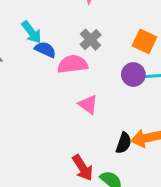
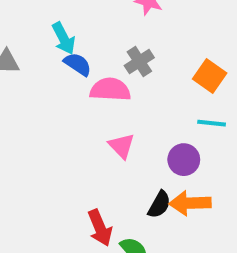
purple circle: (133, 75) -> (184, 160), moved

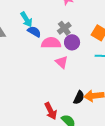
pink triangle: (122, 146) -> (62, 62), moved
purple circle: (184, 160) -> (72, 42), moved

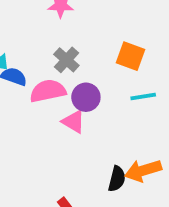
purple circle: (72, 42) -> (86, 97), moved

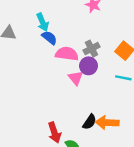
gray cross: (66, 60) -> (92, 49), moved

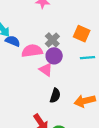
black semicircle: (90, 122) -> (55, 96), moved

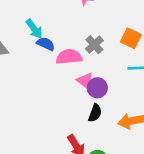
purple circle: (54, 56) -> (97, 88), moved

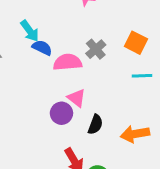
pink triangle: (85, 81) -> (77, 98), moved
purple circle: (97, 88) -> (61, 113), moved

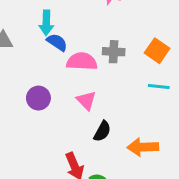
cyan arrow: (30, 31) -> (46, 23), turned 30
gray cross: (96, 49) -> (114, 52), turned 36
purple circle: (61, 113) -> (38, 98), moved

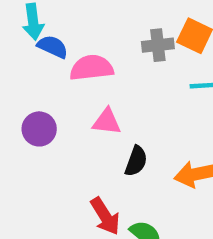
gray cross: (114, 52) -> (158, 45), moved
pink triangle: (86, 101) -> (107, 122), turned -30

